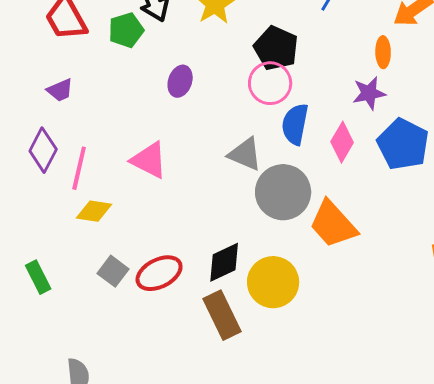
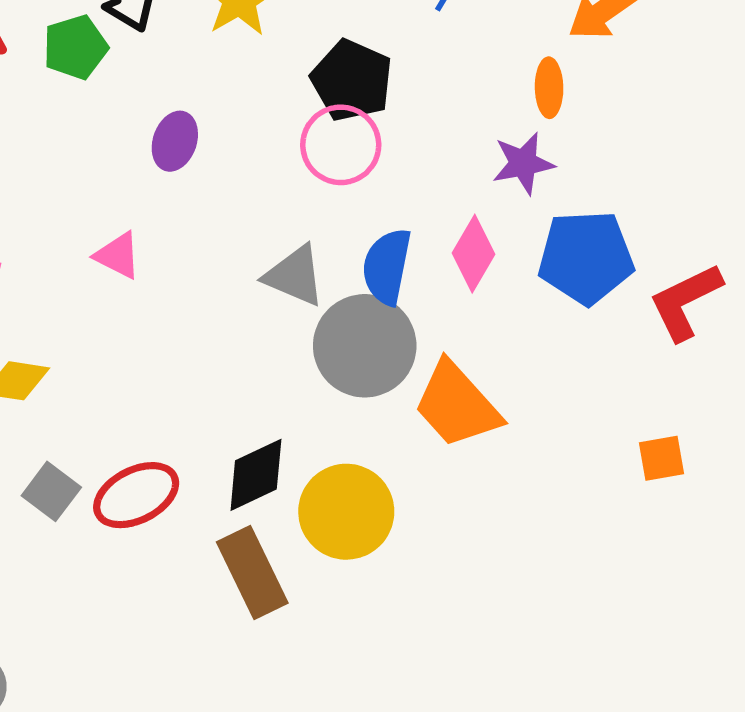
blue semicircle: (295, 124) -> (387, 267), moved
blue pentagon: (403, 144) -> (586, 257), turned -30
pink triangle: (149, 160) -> (118, 255), moved, size x0.7

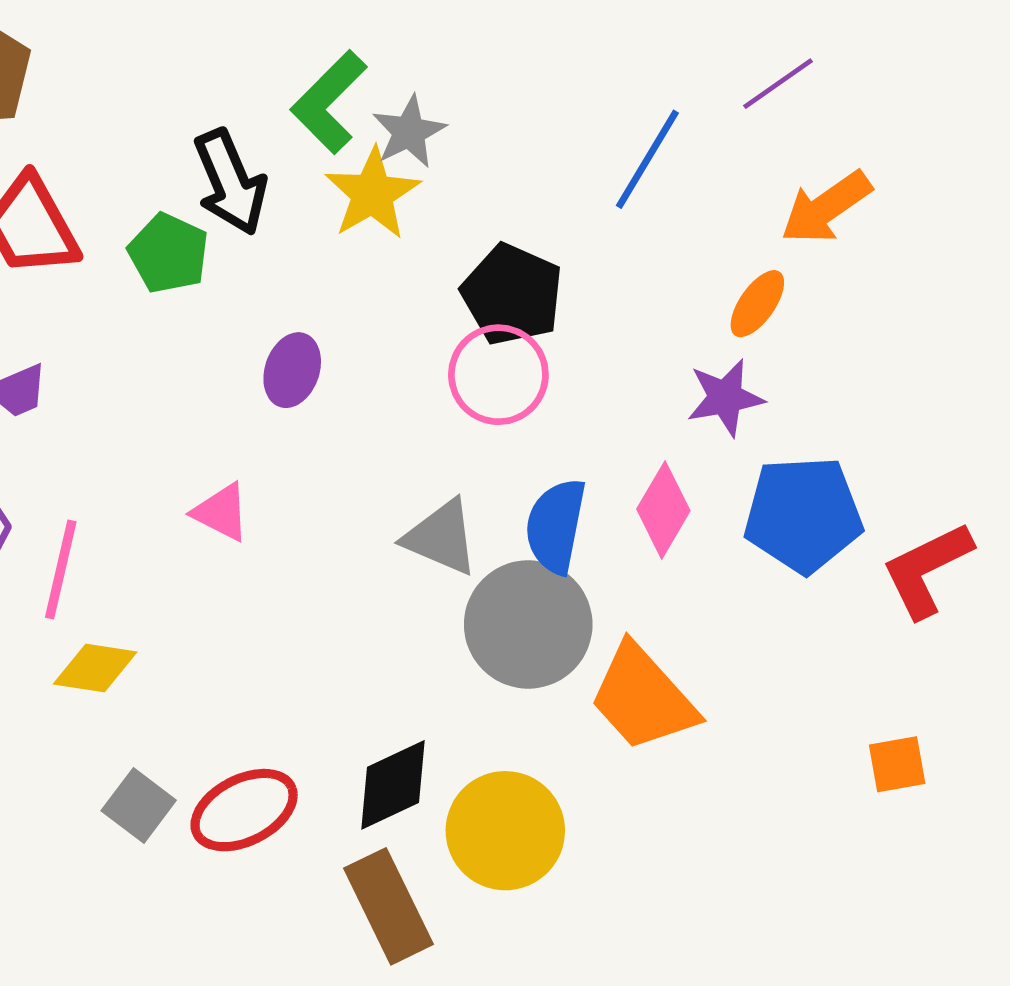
green pentagon: (75, 47) -> (168, 253), turned -30
orange ellipse: (549, 88) -> (757, 304), turned 36

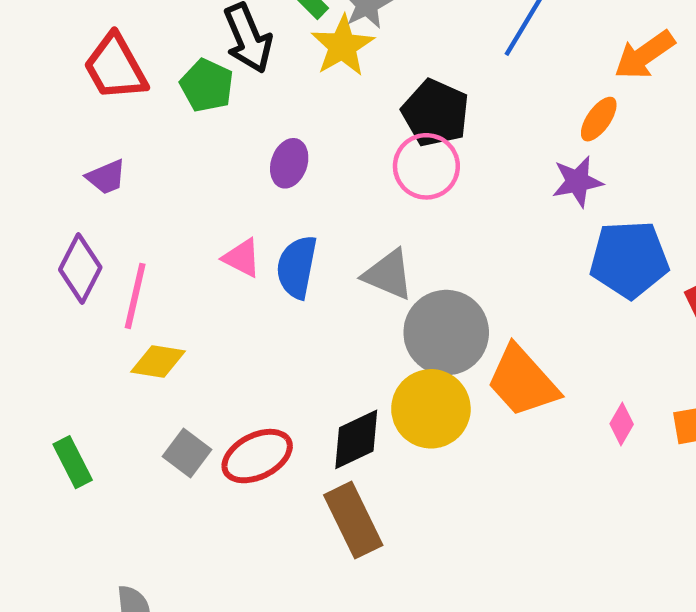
pink diamond: (663, 510) -> (622, 424), moved, size x0.7
blue semicircle: (556, 526) -> (297, 267), moved
yellow circle: (505, 831) -> (431, 409), moved

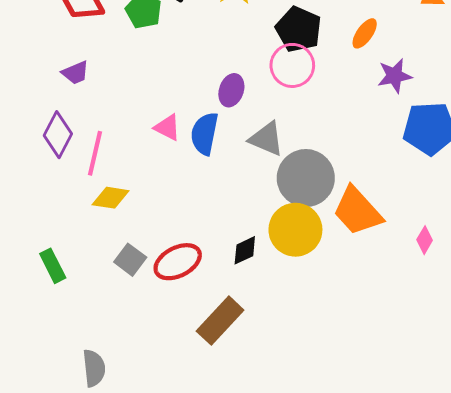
orange ellipse: (599, 119) -> (365, 33), moved
purple ellipse: (289, 163) -> (231, 90), moved
black diamond: (356, 439) -> (245, 250), size x0.7
brown rectangle: (353, 520) -> (220, 321), moved, turned 69

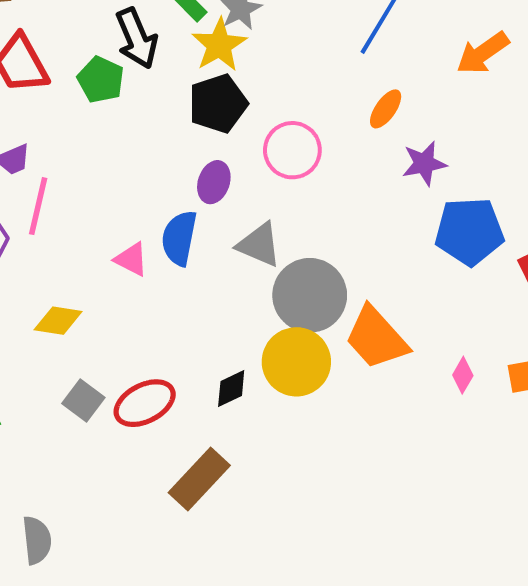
black pentagon: (299, 29) -> (218, 104), moved, turned 30
pink triangle: (167, 127) -> (131, 259), moved
pink line: (95, 153) -> (38, 206), moved

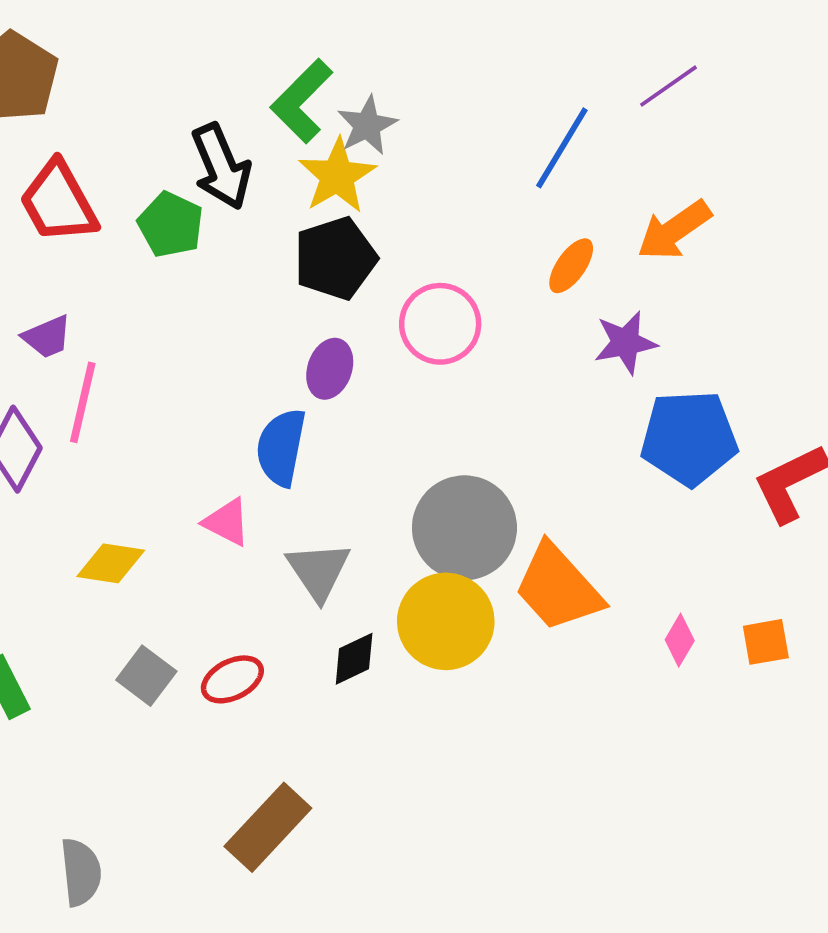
orange arrow: (483, 53) -> (674, 230), moved
gray triangle: (259, 245) -> (318, 571), moved, turned 33
pink triangle: (131, 259) -> (227, 522), moved
red ellipse: (145, 403) -> (232, 679), size x0.7
brown rectangle: (199, 479) -> (268, 827), moved

